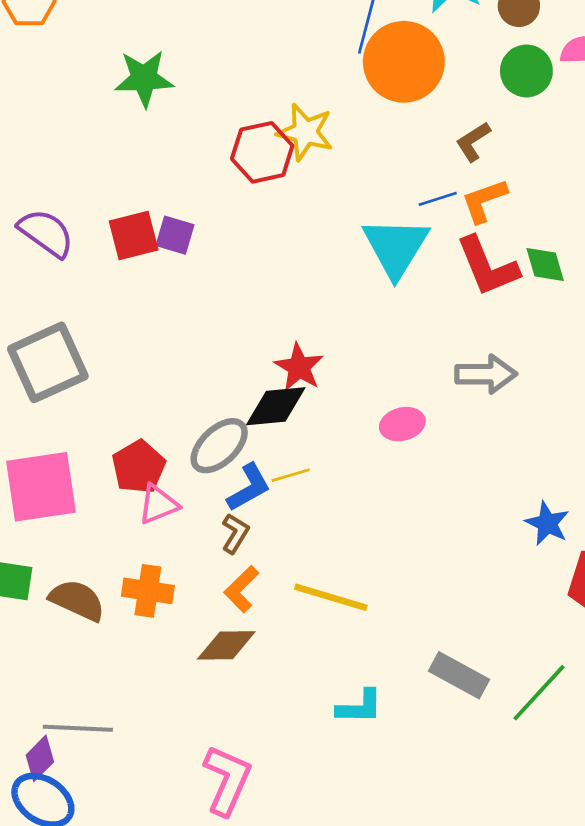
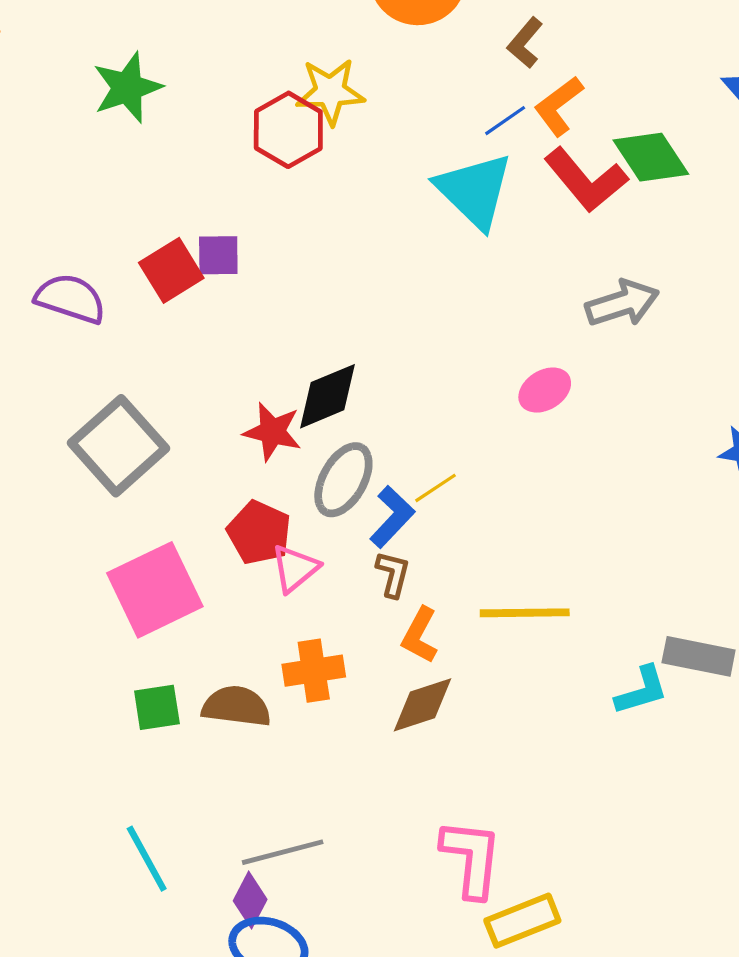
green diamond: (545, 264) -> (651, 157), size x1.4
red star: (299, 367) -> (272, 432), moved
black diamond: (276, 406) -> (327, 396), moved
cyan L-shape: (360, 707) -> (642, 691), moved

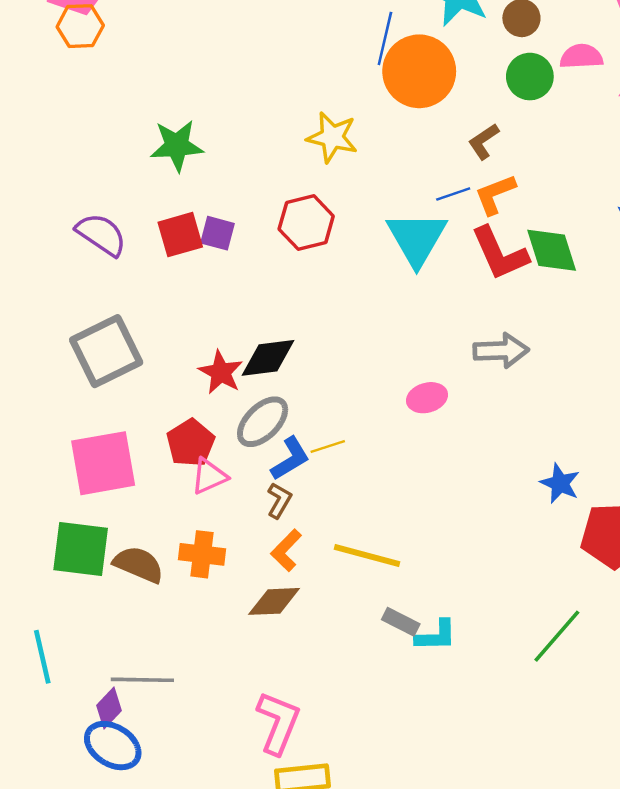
green star: (127, 88) -> (177, 146), moved
red hexagon: (288, 130) -> (306, 223), moved
gray rectangle: (699, 656) -> (401, 622), moved, size x0.7
green square: (157, 707) -> (81, 549), size x1.6

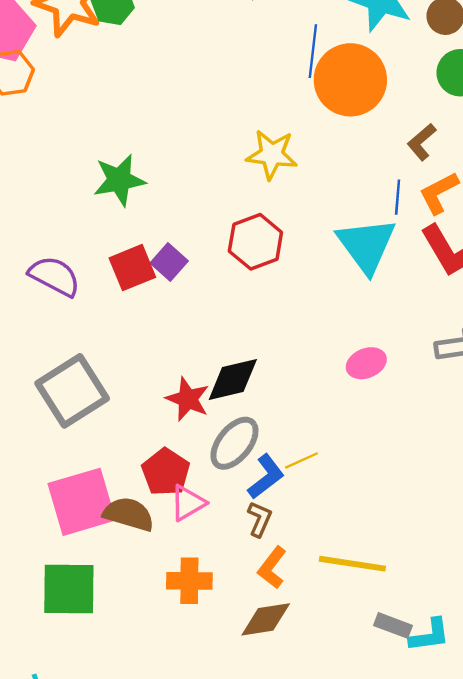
blue line: (453, 194) -> (398, 197), turned -60
purple square: (217, 233) -> (169, 262), turned 33
pink ellipse: (427, 398) -> (366, 363), moved
brown semicircle: (139, 564) -> (129, 514), moved

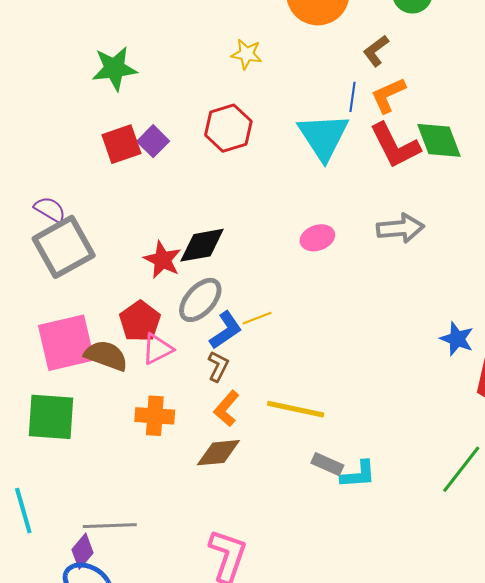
yellow star: (272, 155) -> (247, 54), size x0.7
purple semicircle: (54, 276) -> (50, 209), moved, size x0.7

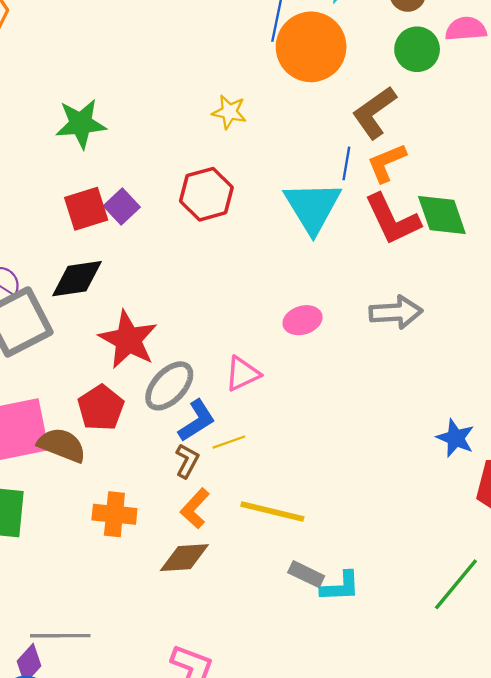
brown L-shape: (376, 51) -> (374, 112), size x1.5
black diamond: (202, 245) -> (77, 279), moved
red star: (162, 260) -> (128, 340), size x1.4
yellow line: (257, 318) -> (229, 442), moved
pink triangle: (157, 349) -> (242, 374), moved

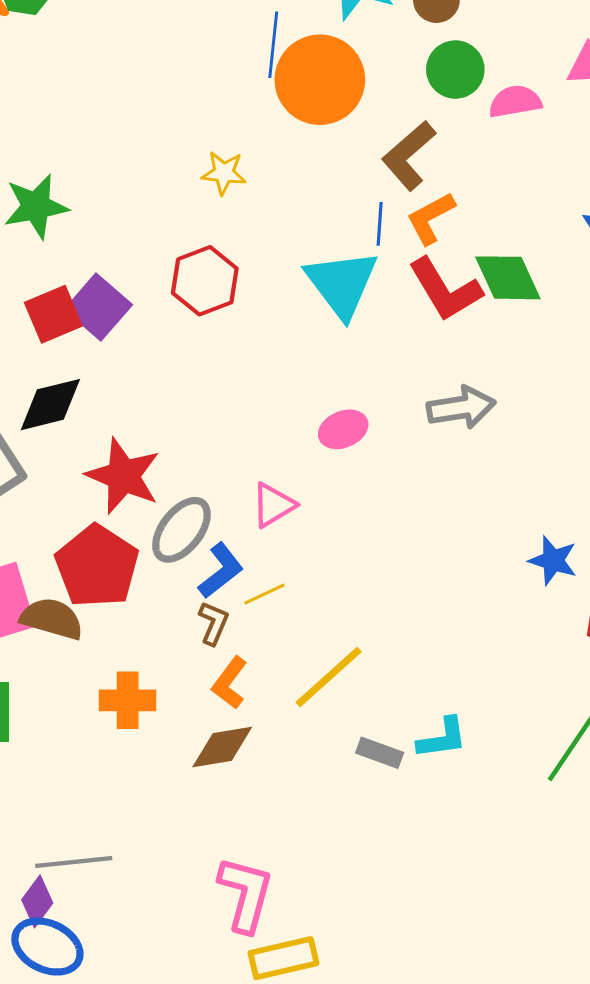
pink semicircle: (466, 29) -> (515, 102), moved
purple square: (122, 207) -> (98, 307), size x1.4
red pentagon: (101, 408) -> (97, 566), size x1.4
yellow line: (272, 511) -> (329, 677), turned -50
cyan L-shape: (340, 587) -> (442, 738), moved

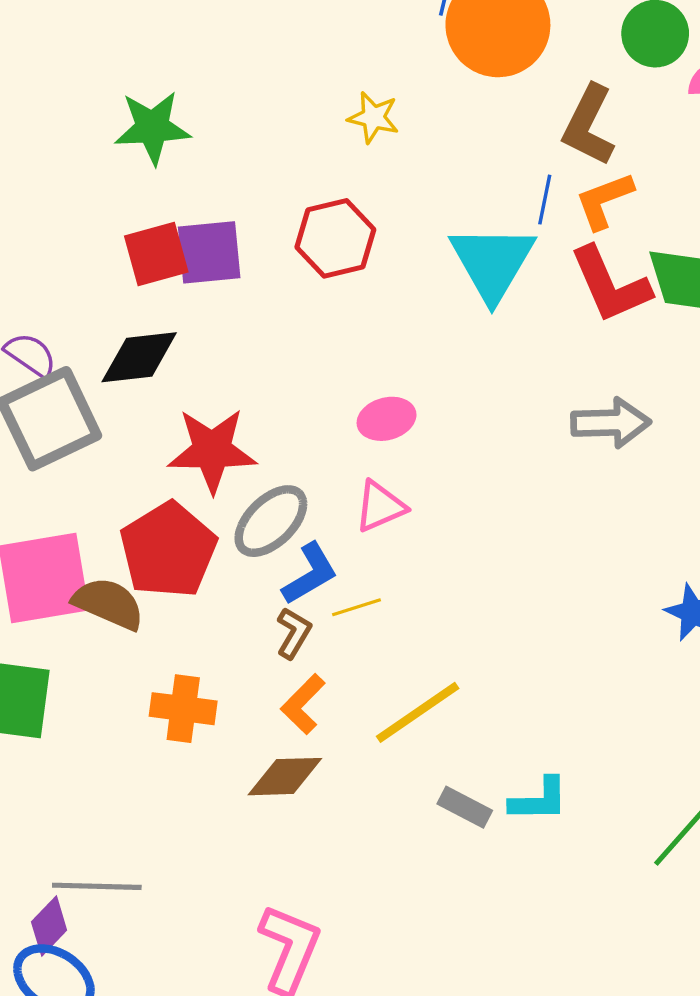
brown L-shape: (409, 155) -> (589, 125), turned -30
purple square: (98, 307) -> (209, 252), turned 36
pink ellipse: (343, 429) -> (387, 419), moved
red star: (123, 476) -> (212, 450), turned -30

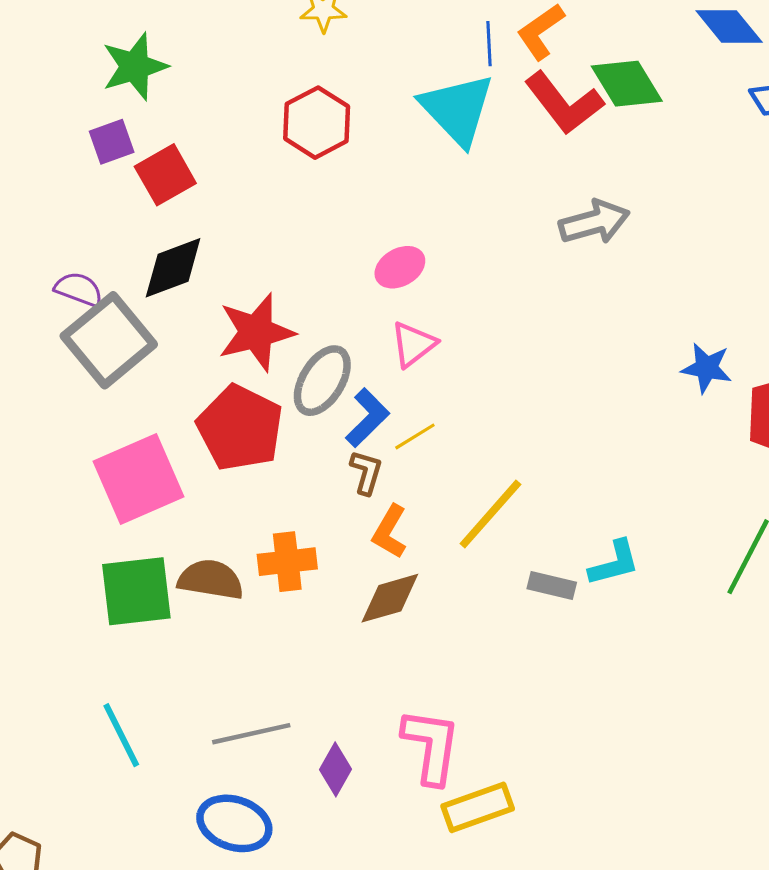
purple square: (209, 252) -> (112, 142), moved, size x0.7
brown semicircle: (109, 604) -> (211, 580), moved
purple diamond: (49, 926) -> (335, 769), moved

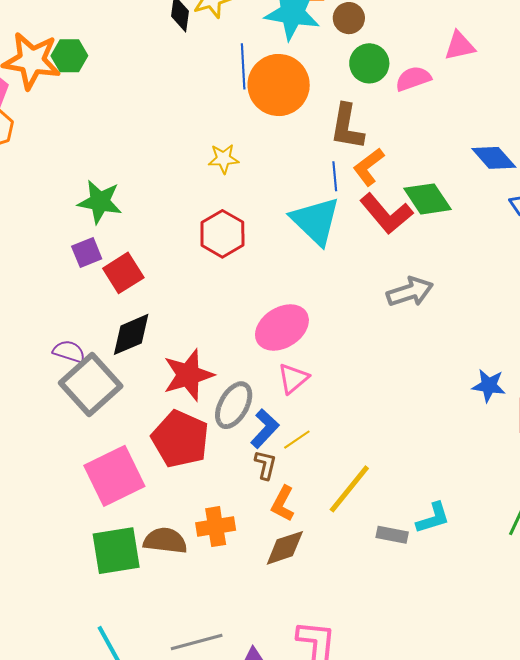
green star: (135, 66) -> (100, 202), turned 30
pink ellipse: (400, 267) -> (282, 328), size x1.6

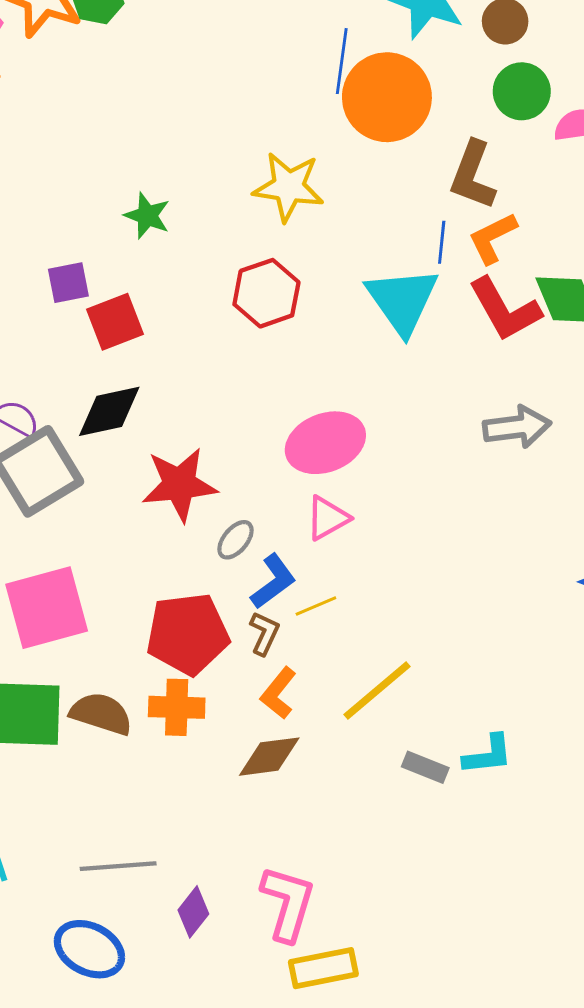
yellow star: (224, 159) -> (289, 187), size x1.6
green star: (100, 202) -> (147, 216), moved, size x0.7
gray ellipse: (234, 405) -> (235, 540), size x0.6
red pentagon: (180, 439) -> (188, 634), moved, turned 30

